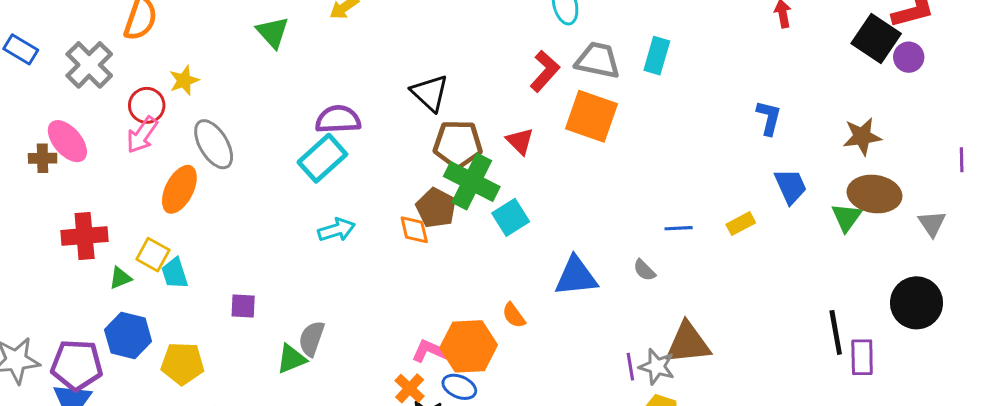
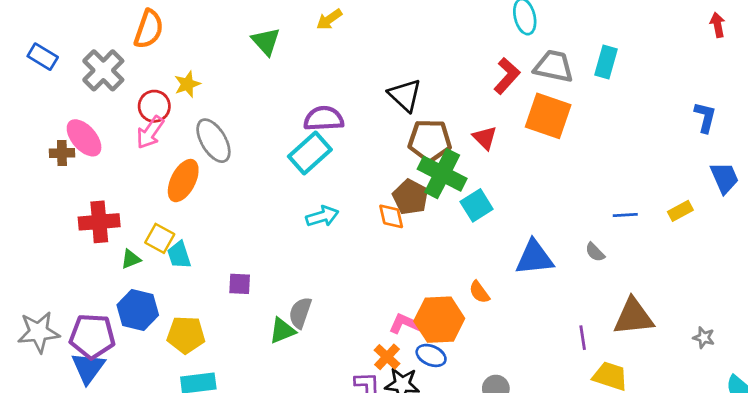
gray star: (657, 367) -> (704, 338), moved, size x0.7

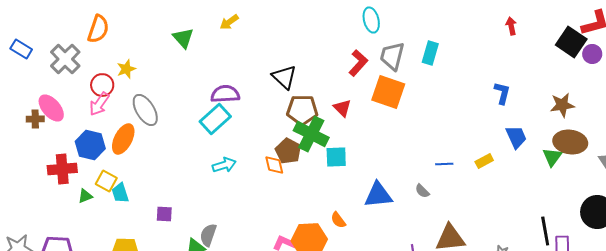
gray trapezoid: (554, 66) -> (392, 56), turned -88
cyan square: (477, 205) -> (336, 157), turned 30
blue hexagon: (138, 310) -> (90, 145), moved

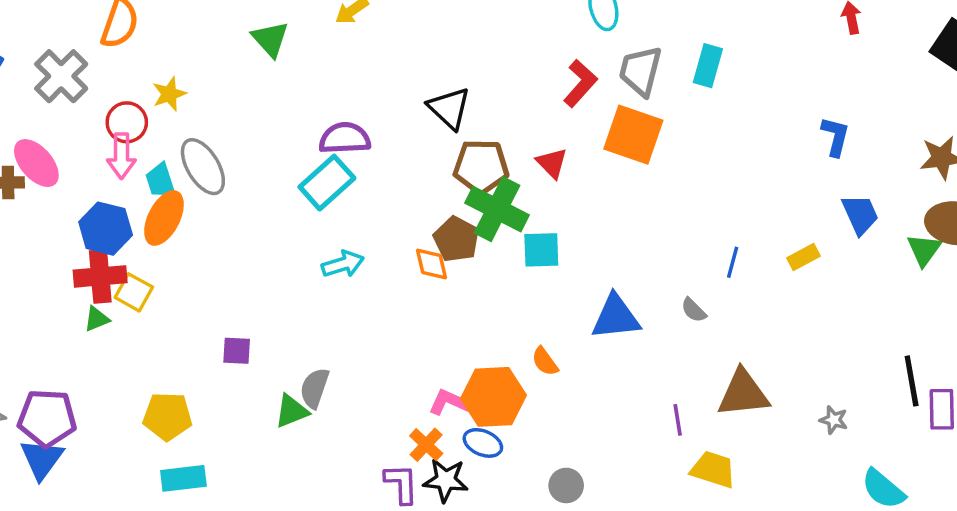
pink arrow: (99, 104) -> (121, 156), turned -35
blue line: (444, 164) -> (733, 262), turned -72
red cross: (62, 169) -> (100, 276), moved
cyan trapezoid: (120, 193) -> (160, 181), moved

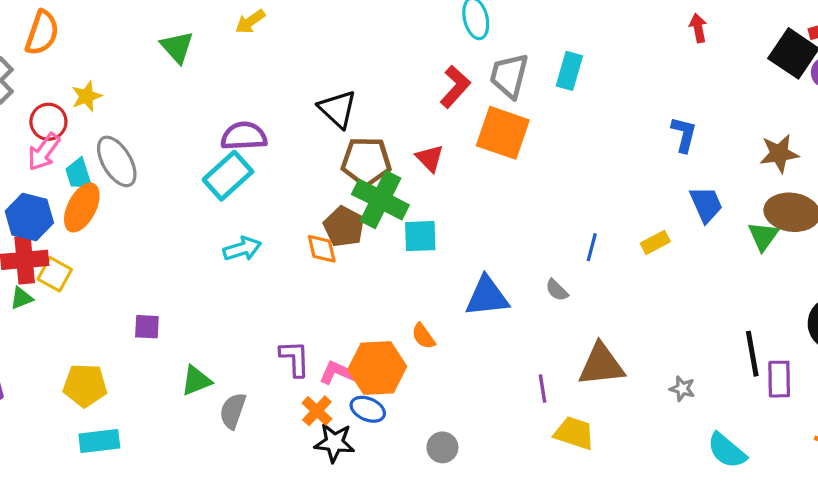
pink arrow: (121, 156) -> (44, 152), turned 36
gray semicircle: (315, 388) -> (233, 411), moved
purple L-shape: (401, 484) -> (295, 358), moved

